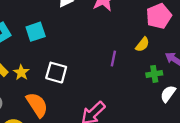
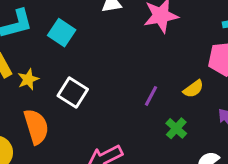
cyan square: (36, 32) -> (62, 33), turned 36
green cross: (154, 74) -> (176, 128), moved, turned 35

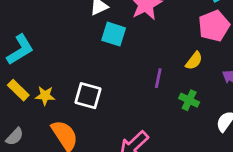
cyan square: (62, 33) -> (114, 34), moved
yellow star: (28, 79) -> (45, 96), turned -30

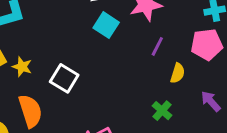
yellow semicircle: (194, 61) -> (178, 73), turned -36
purple line: (158, 78) -> (157, 46), moved

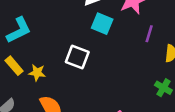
white square: (64, 78) -> (77, 57), moved

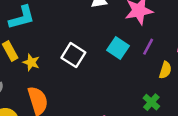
cyan square: (102, 24) -> (118, 48), moved

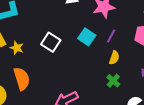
yellow semicircle: (165, 70) -> (114, 58), moved

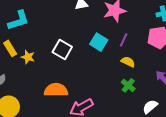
yellow semicircle: (114, 58) -> (128, 62), turned -80
orange semicircle: (22, 79) -> (56, 90), moved, turned -70

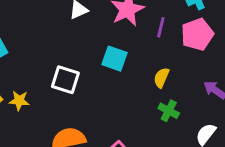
purple line: (124, 40) -> (161, 27), moved
yellow semicircle: (128, 62) -> (161, 78), turned -80

